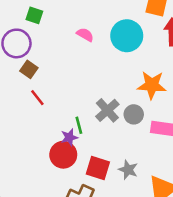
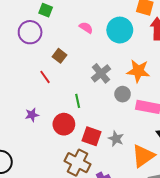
brown square: (29, 69) -> (60, 56), moved
gray cross: (107, 110) -> (101, 73), moved
purple star: (69, 137) -> (32, 115), moved

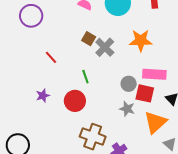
brown square: (60, 56) -> (89, 39), moved
gray circle: (123, 94) -> (129, 84), moved
red square: (91, 136) -> (145, 93), moved

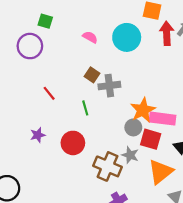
orange star: (141, 41) -> (143, 110), moved, turned -30
gray cross: (105, 47) -> (109, 86), turned 36
green line: (85, 77) -> (85, 108), moved
brown cross: (93, 137) -> (108, 166), moved

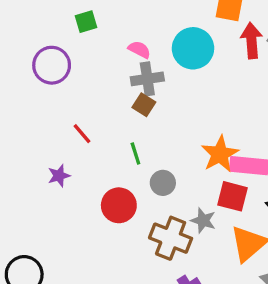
green square: (45, 21) -> (86, 22), moved, turned -32
gray cross: (109, 86) -> (147, 79), moved
gray circle: (133, 127) -> (163, 183), moved
purple star: (38, 135) -> (59, 176), moved

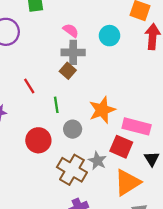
cyan circle: (193, 48) -> (109, 36), size x0.7
red line: (82, 134) -> (29, 86), moved
orange star: (220, 154) -> (102, 110), moved

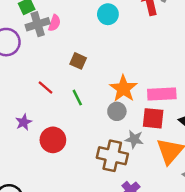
pink semicircle: (71, 30) -> (55, 23), moved, turned 91
gray cross: (73, 52) -> (38, 24), moved
gray circle: (73, 129) -> (117, 111), moved
red circle: (38, 140) -> (53, 140), moved

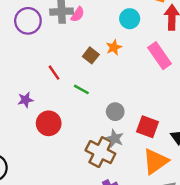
orange star: (123, 89) -> (114, 47), moved, size x0.6
pink rectangle: (162, 94) -> (160, 56), moved, turned 44
green line: (77, 98) -> (81, 89), turned -49
gray star: (134, 139) -> (115, 138), moved

